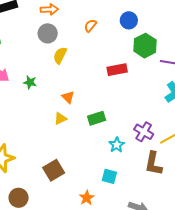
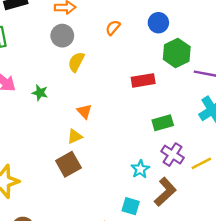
green rectangle: (97, 118) -> (163, 123), moved
brown L-shape: (153, 164) -> (165, 192), moved, turned -145
brown square: (54, 170) -> (68, 164), moved

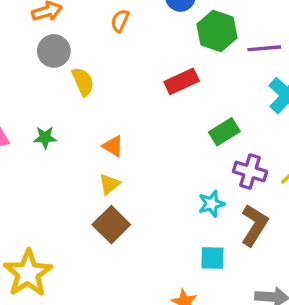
yellow semicircle: (76, 62) -> (83, 82), turned 144
cyan star: (140, 169) -> (211, 204), turned 30

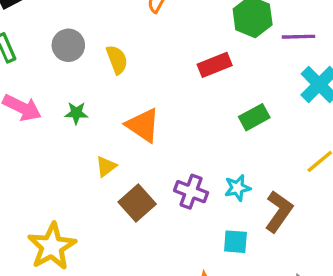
gray circle: (54, 51) -> (68, 45), moved
orange triangle: (113, 146) -> (143, 125), size x1.6
purple cross: (250, 171) -> (191, 192), moved
yellow triangle: (109, 184) -> (106, 166), moved

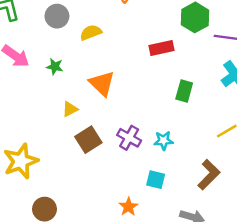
yellow semicircle: (117, 60) -> (91, 32), turned -100
green rectangle: (254, 117) -> (184, 91), turned -55
brown L-shape: (279, 211) -> (209, 175), moved

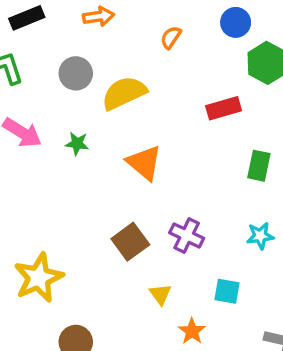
yellow semicircle: (91, 32) -> (124, 93), size x1.5
yellow triangle: (70, 109) -> (160, 294), moved, turned -35
cyan star: (163, 141) -> (260, 236), moved

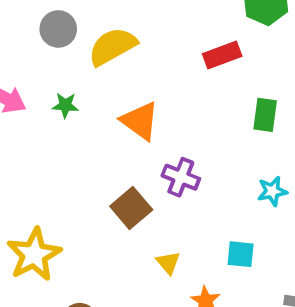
purple cross: (187, 235) -> (181, 177), moved

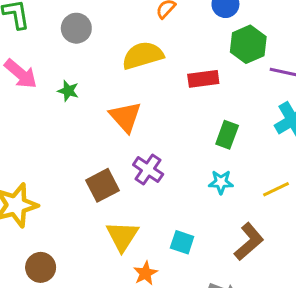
yellow semicircle: (112, 46) -> (143, 55), moved
cyan star: (272, 191) -> (221, 182), moved
yellow triangle: (168, 263) -> (122, 236), size x1.6

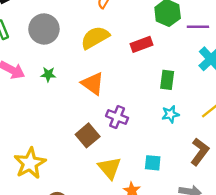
gray circle: (76, 28) -> (44, 29), size x1.4

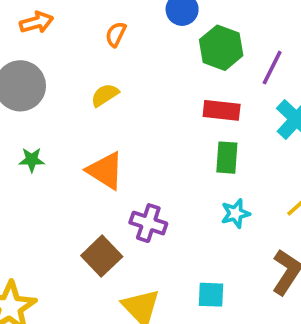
purple line: (198, 27) -> (272, 68), turned -60
yellow semicircle: (95, 38) -> (105, 95), size x0.6
red rectangle: (141, 44) -> (222, 110), moved, turned 30

